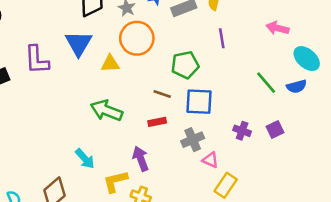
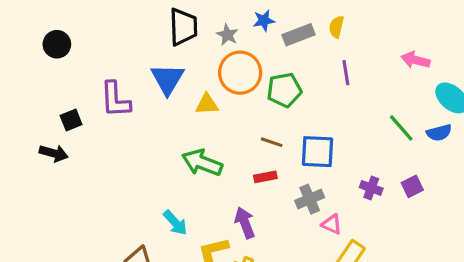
green pentagon: (185, 65) -> (284, 90), moved

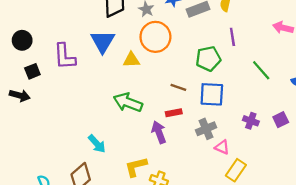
black circle: (57, 44) -> (22, 40), moved
green pentagon: (284, 90) -> (208, 59), moved
green line: (401, 128) -> (261, 70), moved
cyan arrow: (175, 223) -> (97, 144), moved
purple arrow: (245, 223) -> (159, 132), moved

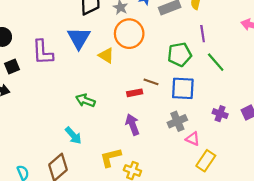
yellow triangle: (131, 60) -> (106, 56), turned 35
green line: (261, 70) -> (216, 62), moved
green arrow: (128, 102) -> (85, 100), moved, size x0.7
red rectangle: (174, 113) -> (135, 93), moved

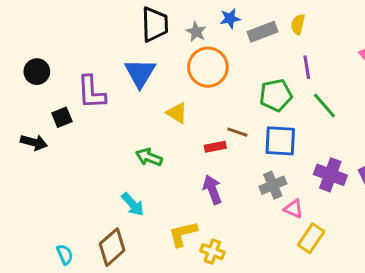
yellow triangle: (106, 56) -> (177, 113), moved
black square: (12, 66) -> (62, 117), moved
purple cross: (220, 114) -> (330, 175), size x1.5

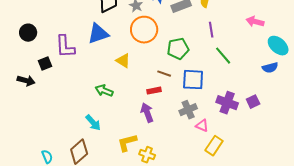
blue triangle: (140, 73) -> (98, 34), turned 40
green pentagon: (276, 95) -> (178, 49), moved
red rectangle: (215, 147) -> (154, 91), moved

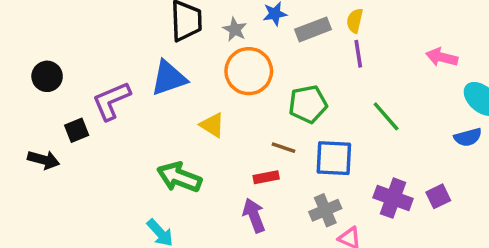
purple line: (211, 30) -> (358, 54), moved
purple L-shape: (65, 47) -> (111, 101), turned 70
green arrow: (104, 91) -> (179, 177), size x1.4

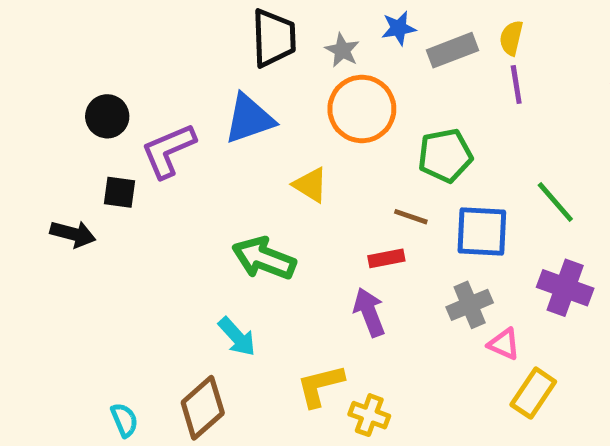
black circle: (47, 76) -> (107, 116), moved
green line: (386, 116) -> (555, 202), moved
black square: (77, 130) -> (119, 192), turned 30

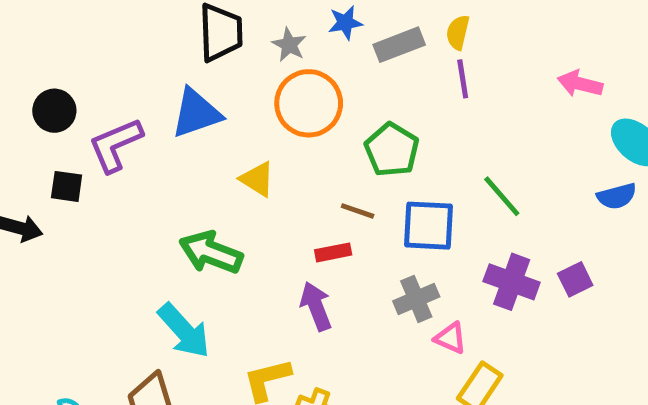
green pentagon: (445, 156) -> (392, 150), turned -30
cyan arrow: (237, 337) -> (184, 331), size x1.4

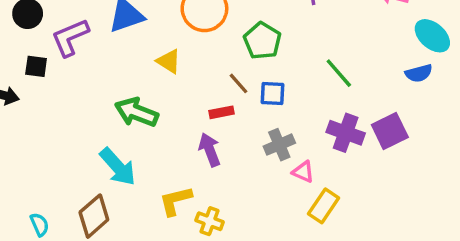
brown line: (358, 211) -> (238, 83), turned 30
blue square: (428, 226) -> (273, 94), moved, size x0.7
purple square: (575, 279) -> (390, 131), size x1.5

